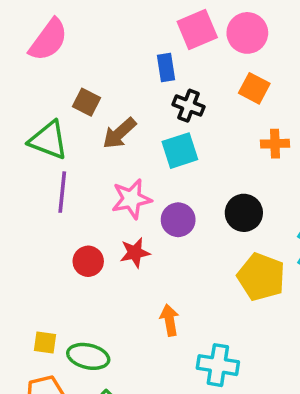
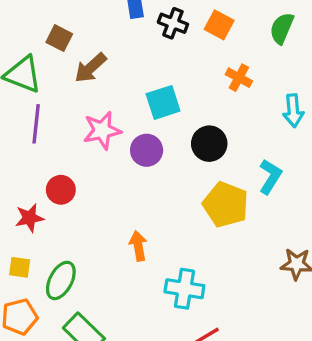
black cross: (189, 106) -> (173, 23), moved
orange cross: (275, 144) -> (239, 78), turned 30
cyan square: (180, 151) -> (163, 102), moved
red star: (135, 253) -> (29, 218), moved
green ellipse: (88, 356) -> (61, 280), turned -75

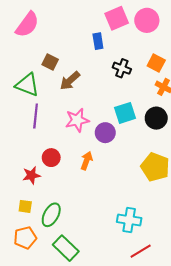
black cross: (173, 23) -> (122, 68), moved
orange square: (219, 25) -> (156, 63), moved
cyan square: (163, 102) -> (125, 113), moved
black circle: (209, 144) -> (156, 118), moved
orange arrow: (138, 246) -> (87, 161), moved, turned 30

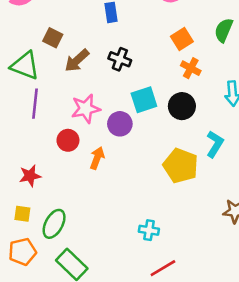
orange square: (156, 63) -> (182, 39), turned 30
black cross: (122, 68) -> (120, 59), moved
red circle: (51, 158) -> (68, 140), moved
cyan cross: (129, 220) -> (149, 230), size x0.7

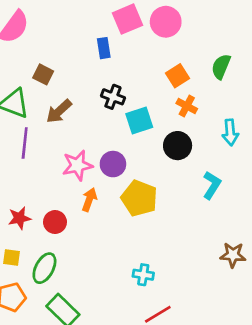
brown arrow: (77, 61) -> (59, 111), moved
cyan square: (144, 100) -> (139, 121), moved
pink star: (86, 109) -> (77, 165), moved
red circle: (68, 140) -> (55, 222), moved
yellow pentagon: (181, 166) -> (139, 198), moved

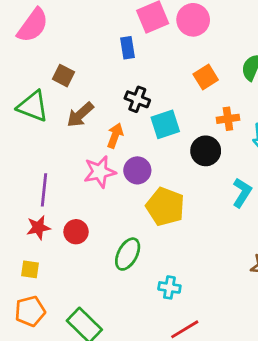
orange cross: (187, 106) -> (228, 119), moved, turned -36
purple line: (25, 143) -> (44, 190), moved
orange arrow: (89, 200) -> (115, 136), moved
green ellipse: (44, 268) -> (128, 254), moved

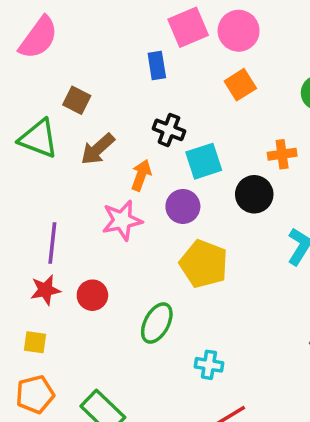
orange square: (206, 77) -> (240, 85), moved
purple circle: (137, 170) -> (183, 206), moved

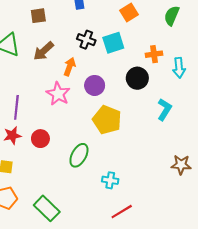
brown square: (77, 100) -> (38, 16), moved, turned -35
cyan square: (204, 161) -> (113, 43), moved
pink star: (122, 220) -> (58, 94), turned -30

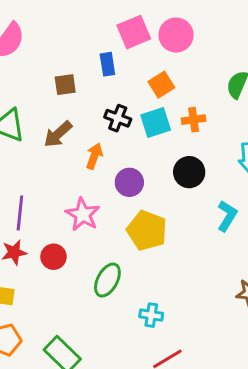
orange square: (129, 13) -> (161, 85), moved
brown square: (38, 16) -> (65, 85), moved
orange cross: (154, 54) -> (194, 120), moved
pink star: (58, 94) -> (83, 214), moved

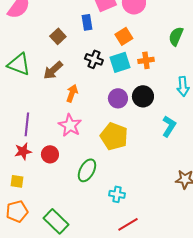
brown square: (65, 85) -> (58, 36), turned -35
orange arrow: (94, 156) -> (72, 93), moved
purple circle: (129, 182) -> (118, 98), moved

